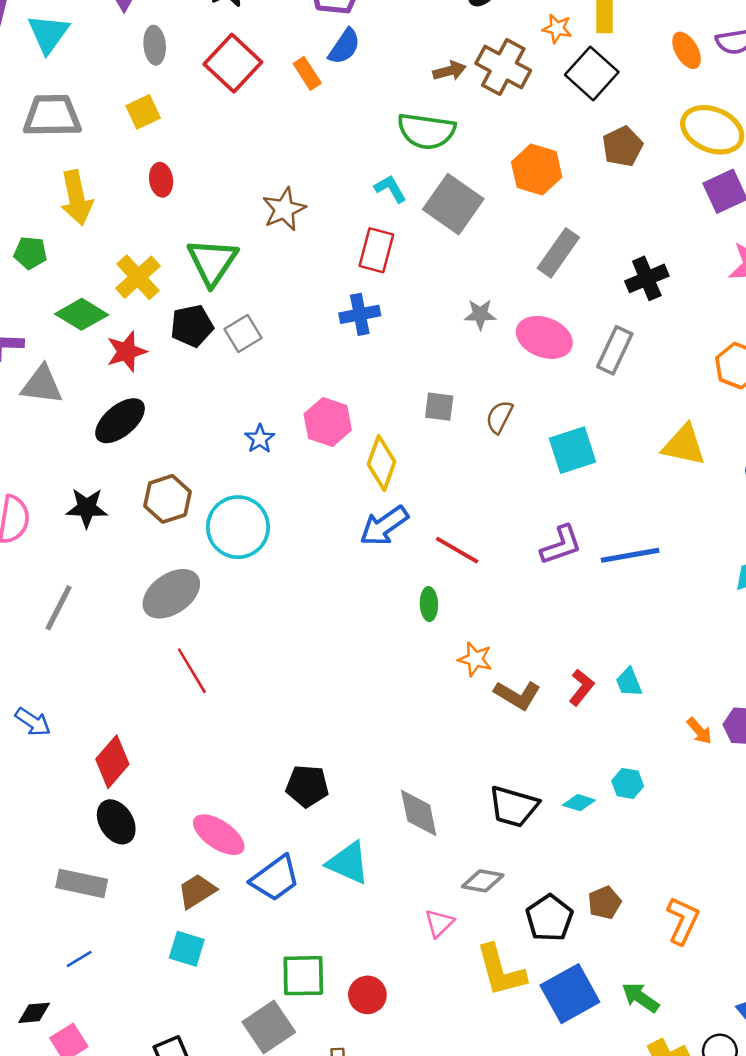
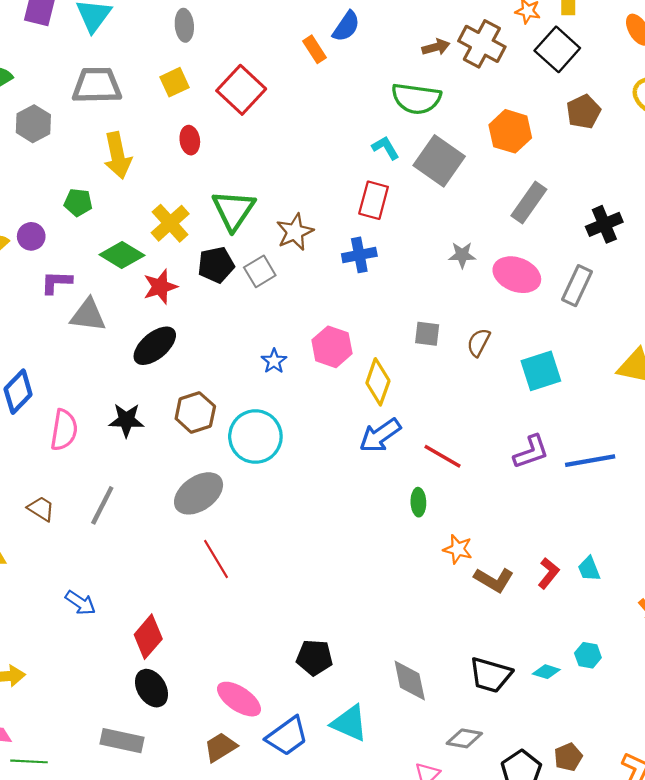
red square: (233, 63) -> (241, 90), moved
brown star: (284, 209) -> (295, 232), moved

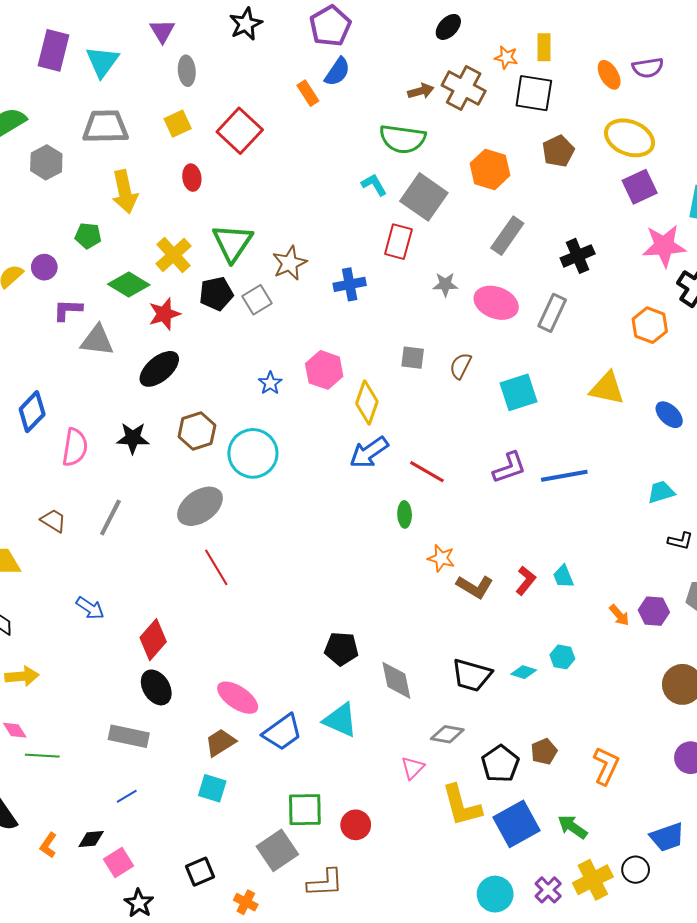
black square: (557, 49) -> (534, 93), turned -33
red rectangle: (374, 200) -> (398, 242), moved
black pentagon: (314, 657) -> (341, 649), moved

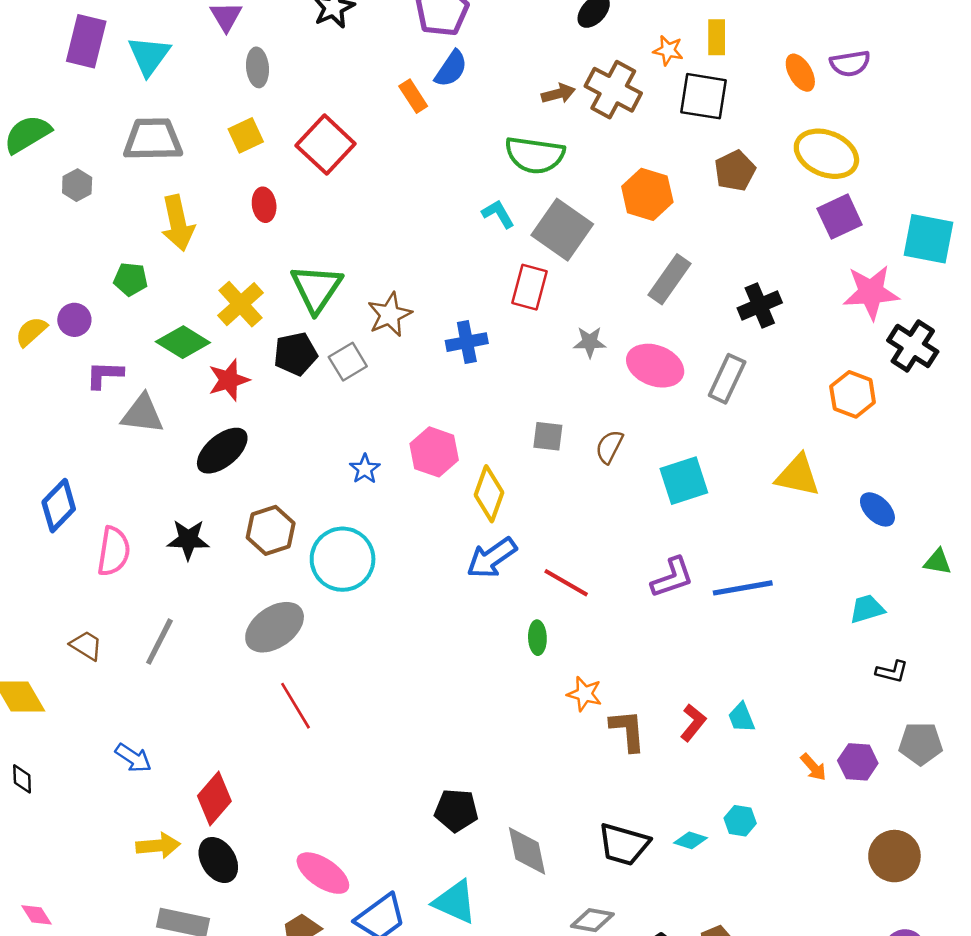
gray hexagon: (46, 162) -> (77, 185), size x0.7
brown L-shape: (475, 587) -> (628, 731), turned -126
yellow arrow: (22, 676) -> (158, 846), moved

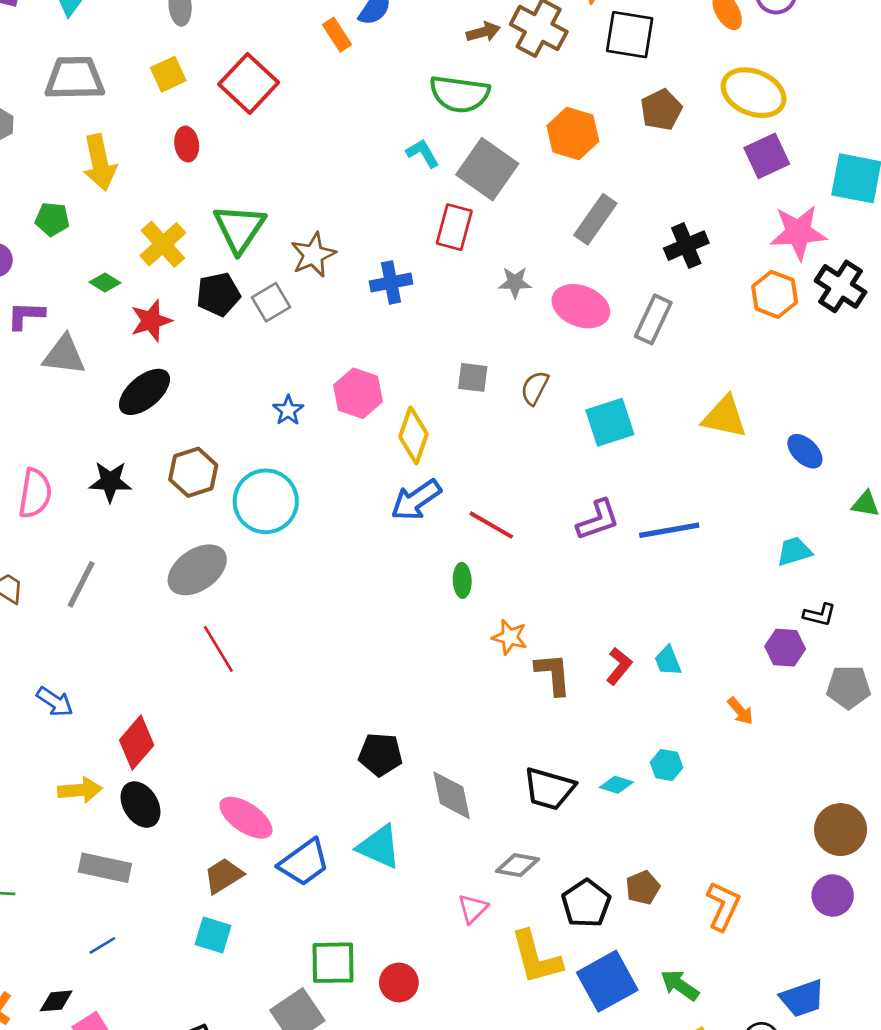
green diamond: (183, 342) -> (105, 282), size x0.6
orange hexagon: (853, 394) -> (775, 294), moved
purple hexagon: (858, 762) -> (785, 648), moved
brown circle: (894, 856) -> (841, 830), moved

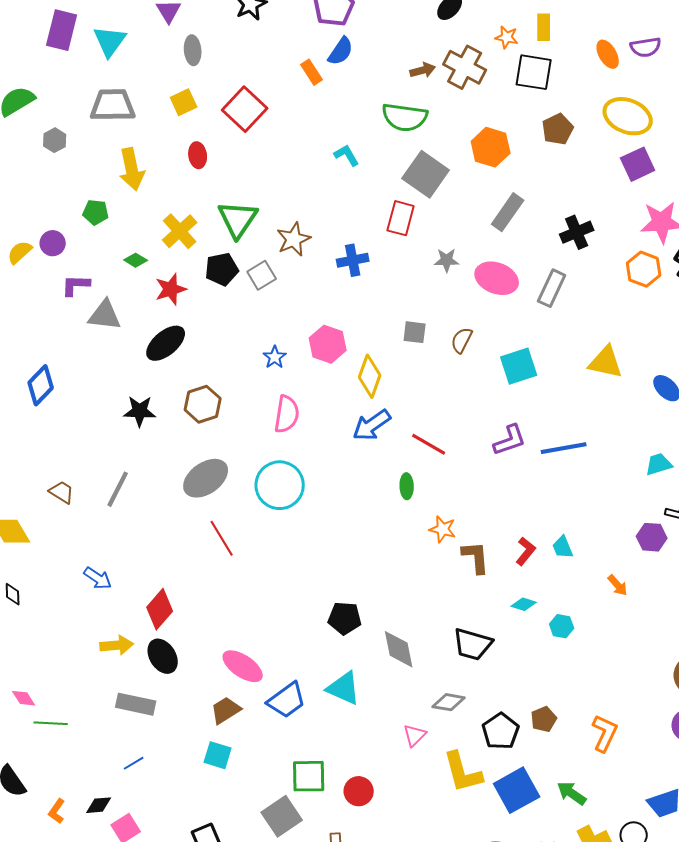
cyan L-shape: (423, 153) -> (347, 155), moved
pink semicircle: (35, 493) -> (287, 414), moved
cyan circle: (266, 501) -> (280, 485), moved
cyan diamond: (616, 785) -> (524, 604), moved

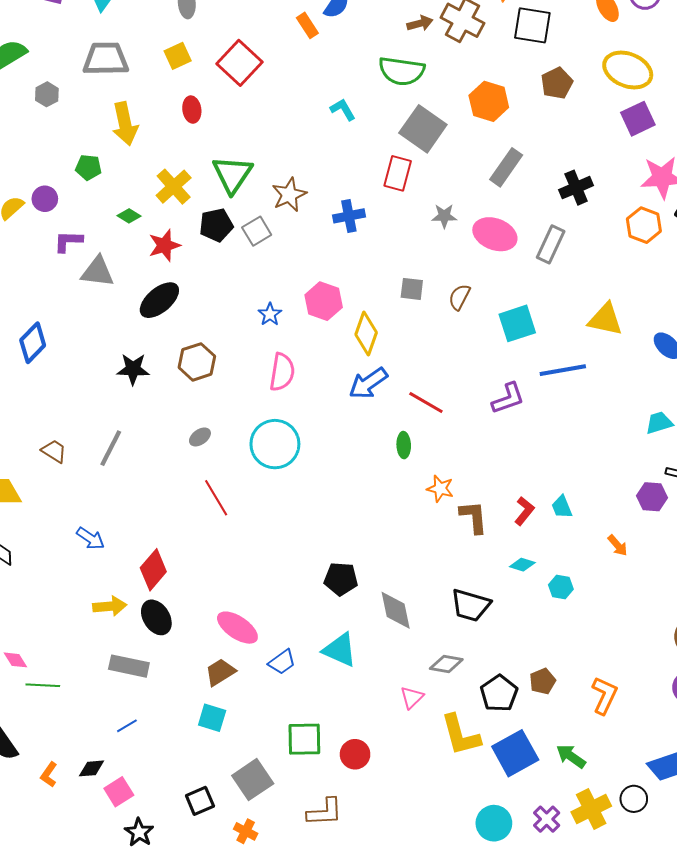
blue line: (564, 448) -> (563, 370), moved
gray ellipse: (206, 478) -> (200, 437), size x0.5
blue trapezoid: (287, 700) -> (282, 662), size x0.7
gray square: (282, 816) -> (253, 780), moved

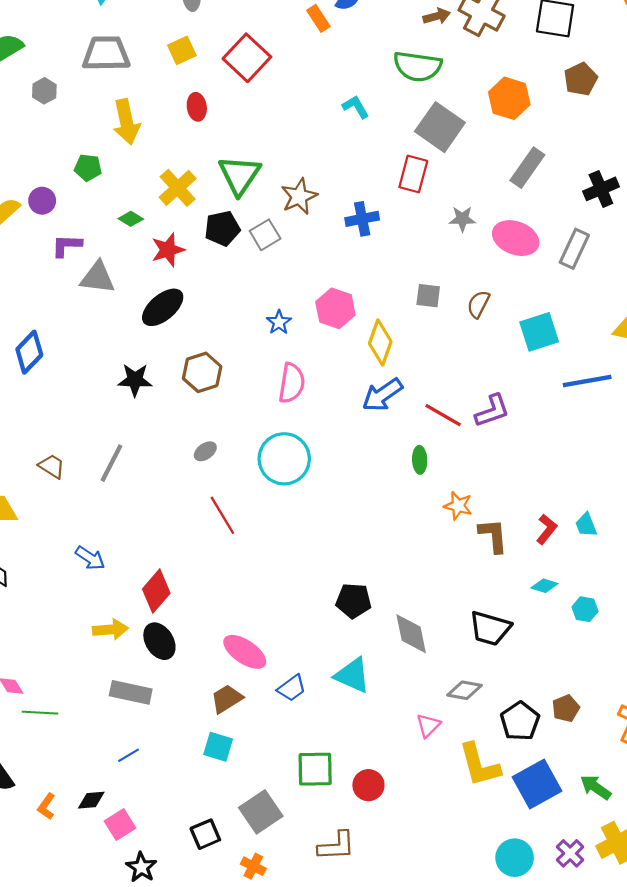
purple L-shape: (508, 398) -> (492, 411), moved

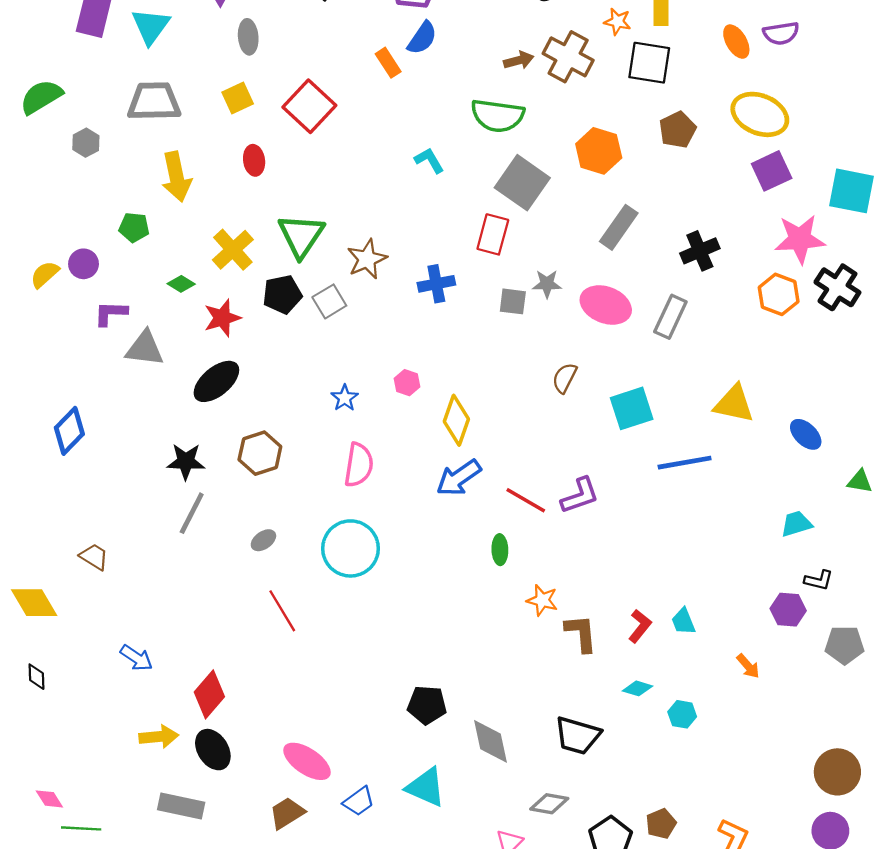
gray square: (428, 296) -> (513, 301), moved
pink hexagon: (335, 308) -> (407, 383), size x0.6
gray line: (111, 463) -> (192, 513), moved

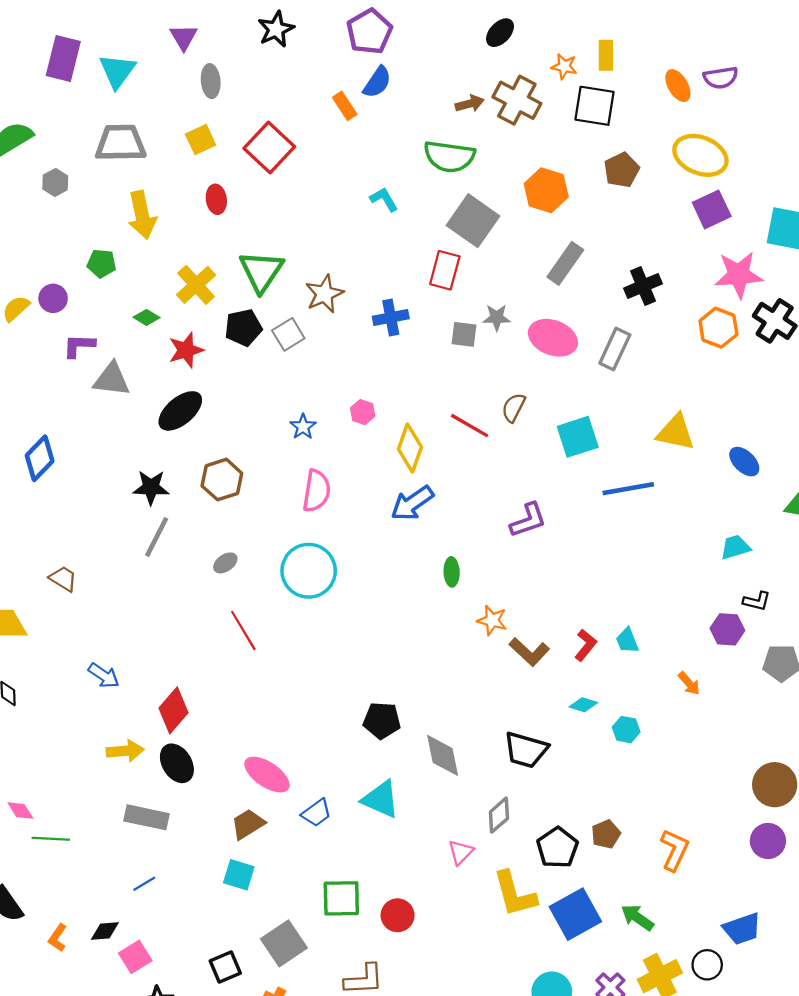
red line: (526, 500) -> (470, 426), moved
brown L-shape: (581, 633) -> (529, 652), turned 138
gray diamond: (549, 804) -> (499, 815), turned -51

